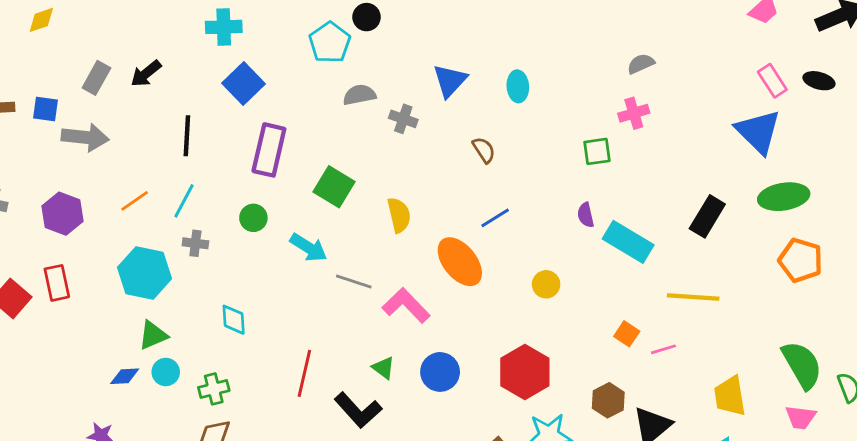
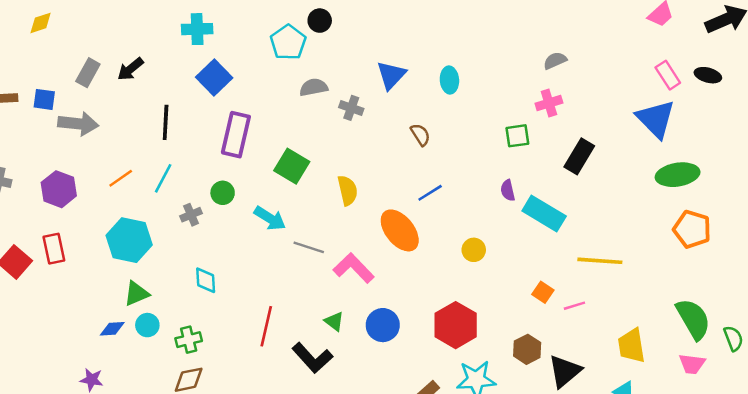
black rectangle: (707, 216) -> (579, 156), moved
gray cross: (195, 243) -> (191, 215), moved, turned -30

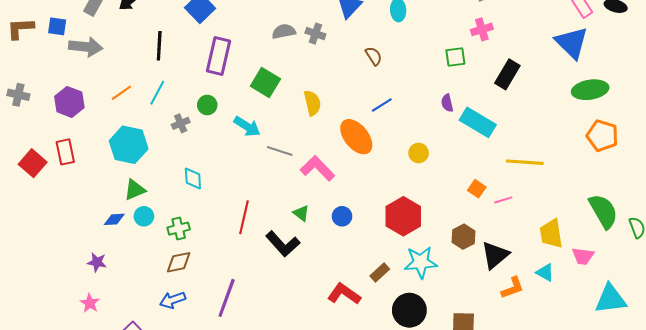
gray semicircle: (314, 87) -> (284, 31), moved
blue circle: (383, 325) -> (342, 216), size x0.7
pink trapezoid: (692, 364) -> (583, 256), moved

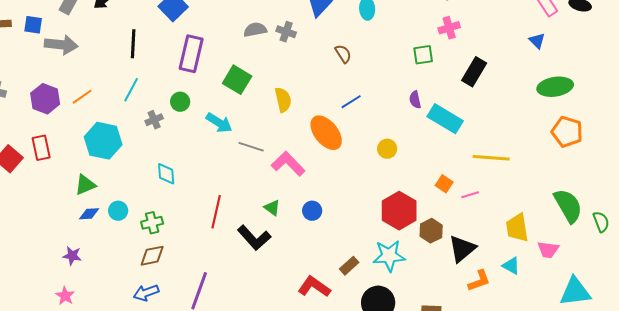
blue triangle: (572, 43) -> (537, 41), size x0.5
orange line: (121, 93) -> (82, 97), moved
green triangle: (135, 190) -> (85, 185), moved
red hexagon: (403, 216) -> (399, 211), moved

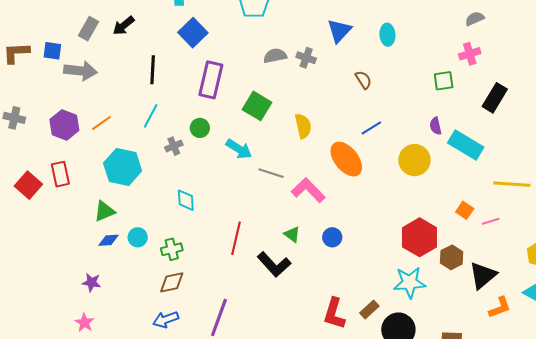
yellow circle: (387, 149) -> (415, 160), moved, size x1.6
brown rectangle: (349, 266) -> (369, 310), moved
red L-shape: (314, 287) -> (334, 314), turned -108

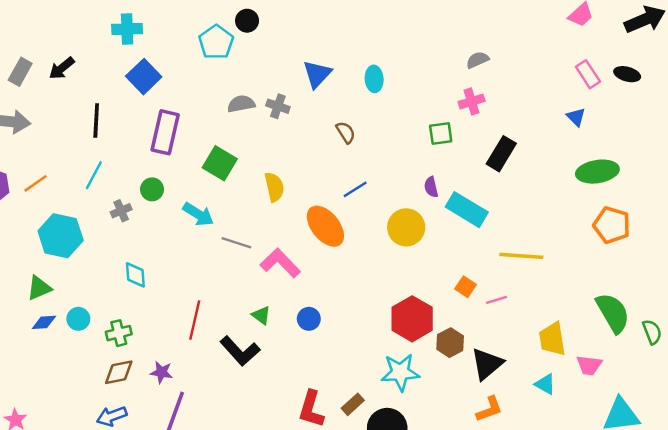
purple star: (92, 282) -> (162, 372), moved
orange L-shape: (500, 308) -> (489, 409), moved

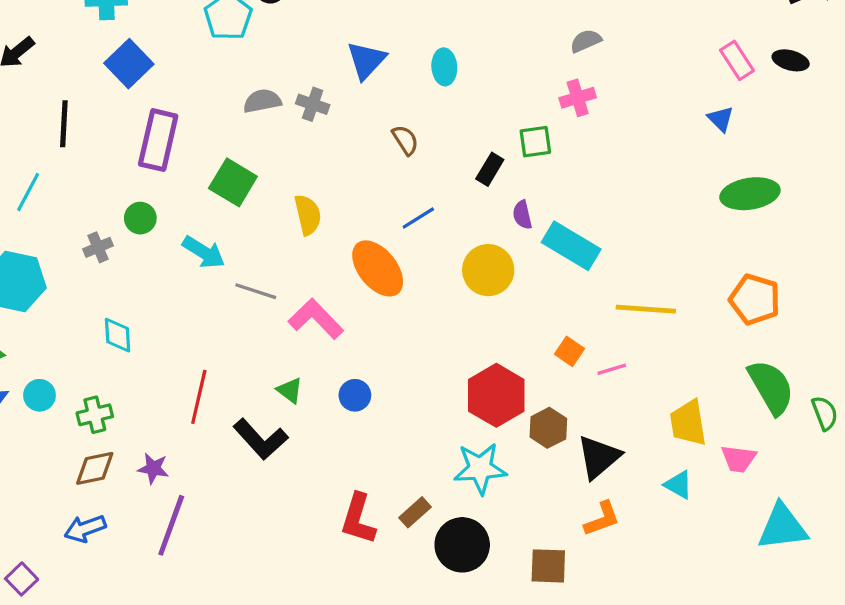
black rectangle: (501, 154) -> (490, 169), moved, size x0.7
cyan line: (94, 175) -> (28, 192), moved
orange pentagon: (612, 225) -> (755, 299), moved

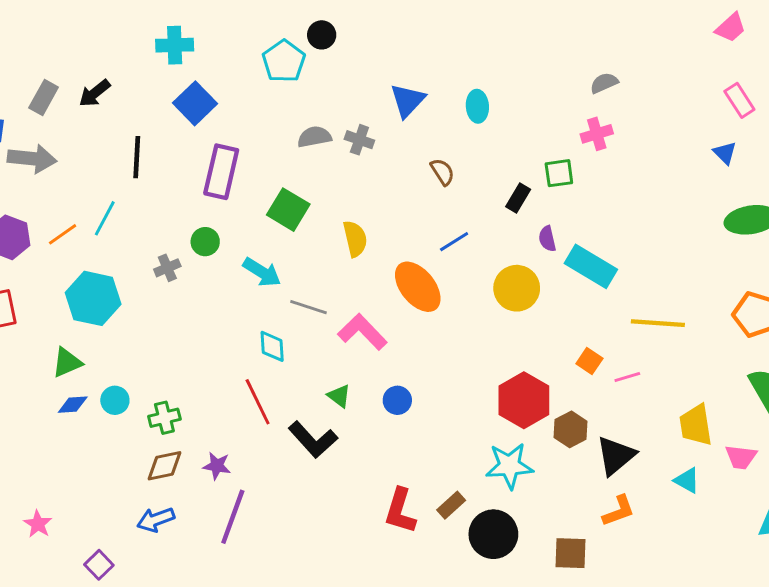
cyan diamond: (118, 335) -> (272, 346), moved
red line: (199, 397) -> (258, 402), turned -39

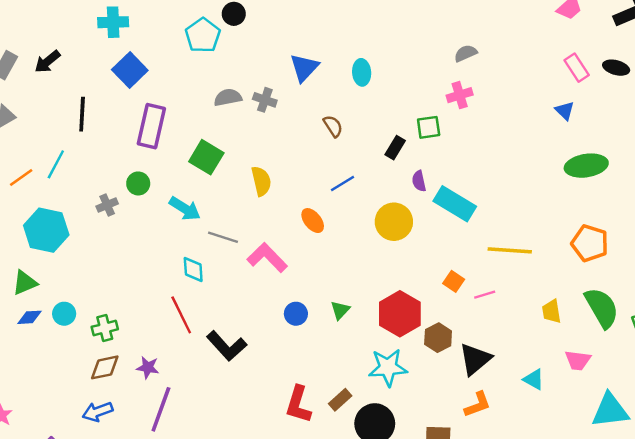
orange ellipse: (418, 287) -> (313, 221), size x0.6
green triangle: (339, 396) -> (340, 310), moved, turned 36
yellow trapezoid: (696, 425) -> (552, 311), moved, size x0.7

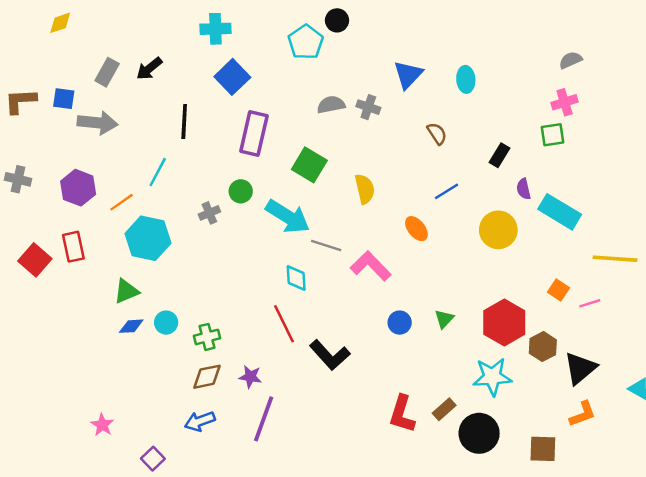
green square: (429, 127) -> (552, 135), moved
orange line: (21, 178) -> (122, 202), moved
cyan arrow: (185, 209) -> (288, 217), size x1.4

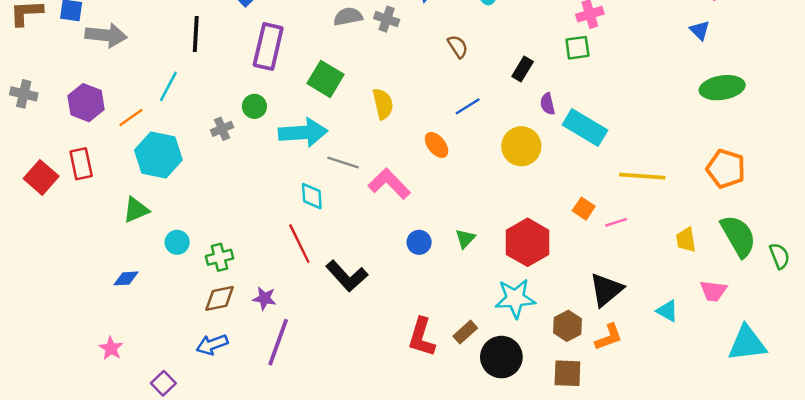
cyan arrow: (288, 217) -> (303, 133), turned -36
blue diamond: (131, 326) -> (126, 278), moved
brown hexagon: (543, 347) -> (567, 326), moved

